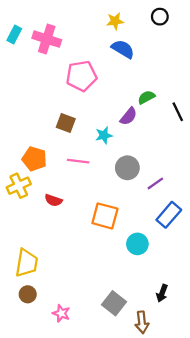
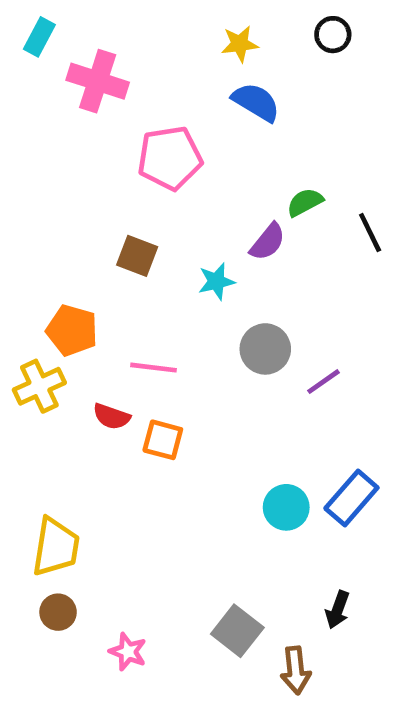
cyan rectangle: (14, 35) -> (39, 37), moved
pink line: (78, 161) -> (153, 368), moved
blue rectangle: (169, 215) -> (351, 498), moved
orange square: (105, 216) -> (163, 440), moved, size x0.7

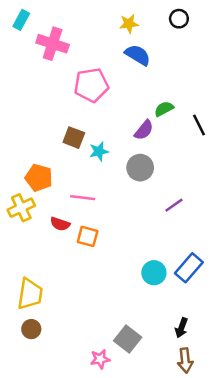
cyan star: (216, 281) -> (99, 151), moved
gray circle: (265, 349) -> (140, 168), moved
pink star: (128, 652) -> (100, 359), moved, turned -30
brown arrow: (296, 670) -> (185, 360), moved

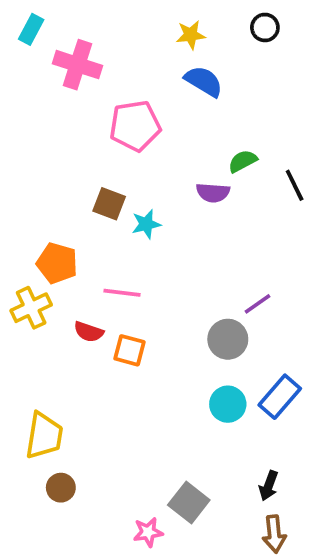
purple semicircle: (144, 130) -> (213, 193), turned 55
gray circle: (140, 168) -> (228, 339), moved
brown circle: (31, 329) -> (61, 488), moved

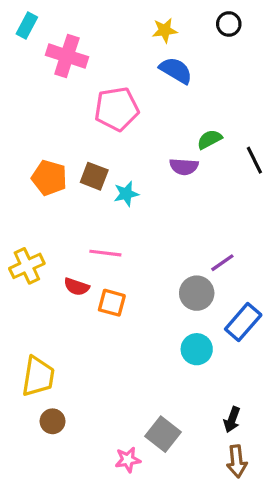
orange pentagon: (57, 263) -> (49, 178), moved
blue rectangle: (280, 397) -> (243, 322), moved

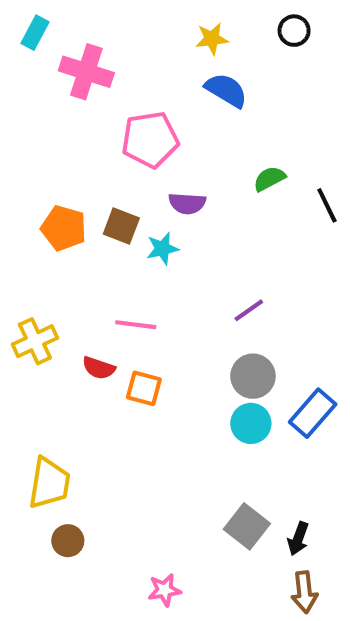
purple semicircle: (184, 167) -> (187, 203), moved
purple line: (222, 263) -> (249, 310), moved
cyan circle: (197, 349) -> (251, 423), moved
gray square: (163, 434) -> (247, 526), moved

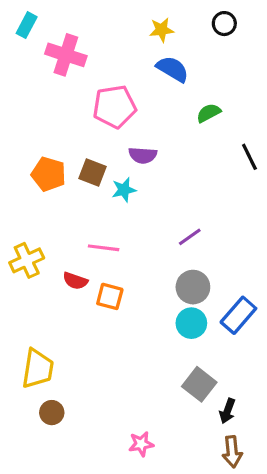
green semicircle: (269, 179) -> (209, 113), moved
gray square: (247, 526) -> (199, 384), moved
pink star: (164, 590) -> (141, 444), moved

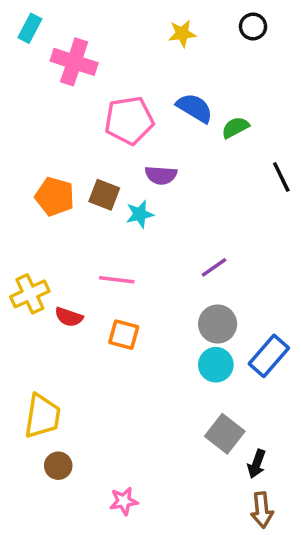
blue semicircle: (173, 69) -> (195, 108), moved
red semicircle: (75, 281) -> (69, 317), moved
pink star: (141, 444) -> (124, 501), moved

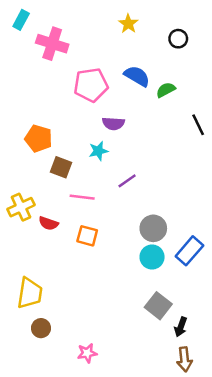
black circle: (253, 26) -> (178, 39), moved
yellow star: (182, 34) -> (128, 24), turned -30
brown square: (104, 195) -> (61, 167), moved
purple line: (214, 267) -> (127, 181), moved

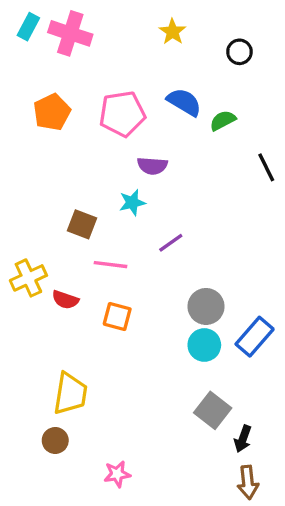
pink cross: (52, 44) -> (70, 33), moved
orange pentagon: (38, 138) -> (52, 112), moved, turned 30
yellow trapezoid: (30, 293) -> (70, 394), moved

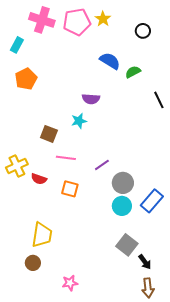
cyan rectangle: (28, 27) -> (17, 45), moved
orange pentagon: (52, 112) -> (26, 79), moved
pink pentagon: (122, 114) -> (77, 22), moved
purple line: (171, 243) -> (102, 165), moved
black arrow: (243, 439) -> (145, 262), turned -56

